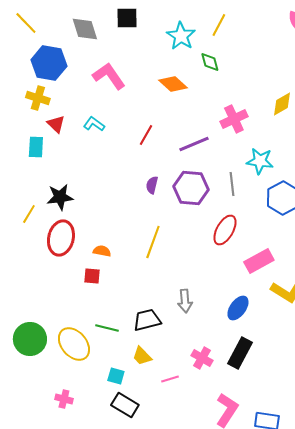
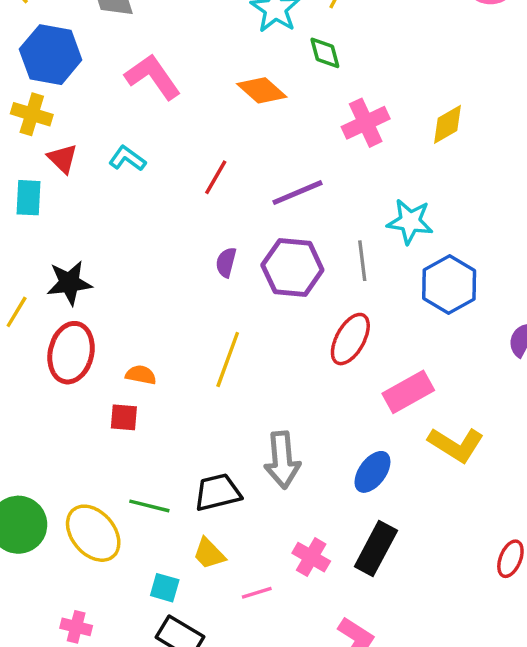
pink cross: (234, 119) -> (366, 123), moved
gray arrow: (185, 301) -> (282, 460), size x1.4

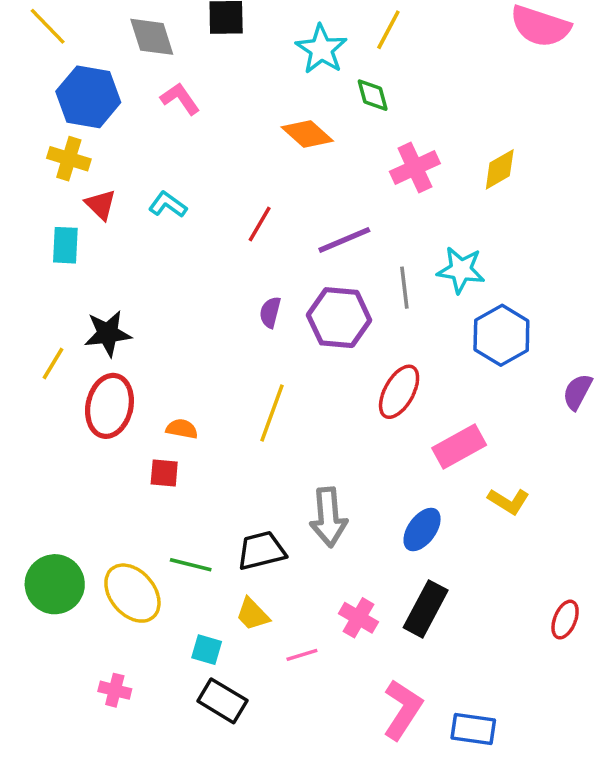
pink L-shape: (153, 77) -> (180, 99), moved, size x0.7
gray line: (362, 261) -> (404, 288), moved
yellow L-shape: (456, 445) -> (509, 501), size x0.7

